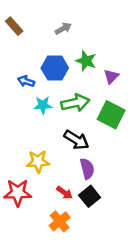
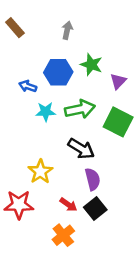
gray arrow: (63, 29) -> (67, 30), turned -49
yellow star: (38, 162) -> (40, 172), turned -30

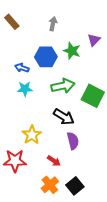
purple triangle: (118, 81) -> (94, 40), moved
cyan star: (46, 112) -> (25, 89), moved
black square: (95, 208) -> (75, 186), moved

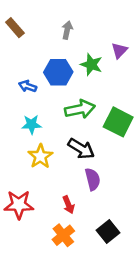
cyan star: (25, 89) -> (31, 124), moved
yellow star: (32, 135) -> (40, 156), moved
red arrow: (54, 161) -> (68, 205), turned 32
black square: (75, 186) -> (108, 231), moved

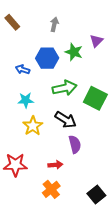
red arrow: (68, 205) -> (55, 165), turned -72
black square: (108, 231) -> (96, 195), moved

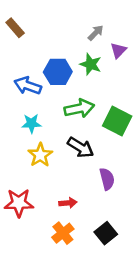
gray arrow: (54, 24) -> (96, 33), moved, turned 32
blue arrow: (23, 69) -> (28, 86), size x1.5
purple semicircle: (75, 144) -> (107, 179), moved
black square: (96, 195) -> (106, 233), moved

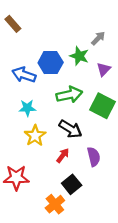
gray arrow: (96, 33) -> (98, 38), moved
purple triangle: (118, 50) -> (104, 69), moved
red arrow: (68, 203) -> (63, 156), moved, turned -48
black square: (106, 233) -> (72, 184), moved

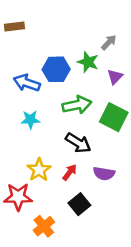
brown rectangle: (13, 24) -> (14, 26), turned -56
yellow star: (35, 136) -> (39, 170), moved
purple semicircle: (94, 157) -> (104, 174), turned 114
orange cross: (55, 204) -> (44, 226), moved

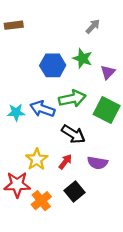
gray arrow: (109, 42) -> (93, 26), moved
blue arrow: (27, 83) -> (42, 109), moved
cyan star: (30, 120) -> (16, 112), moved
orange cross: (44, 226) -> (41, 201), moved

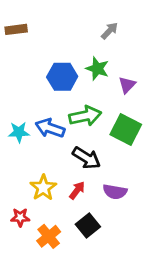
red star: (17, 185) -> (20, 217), size x0.6

